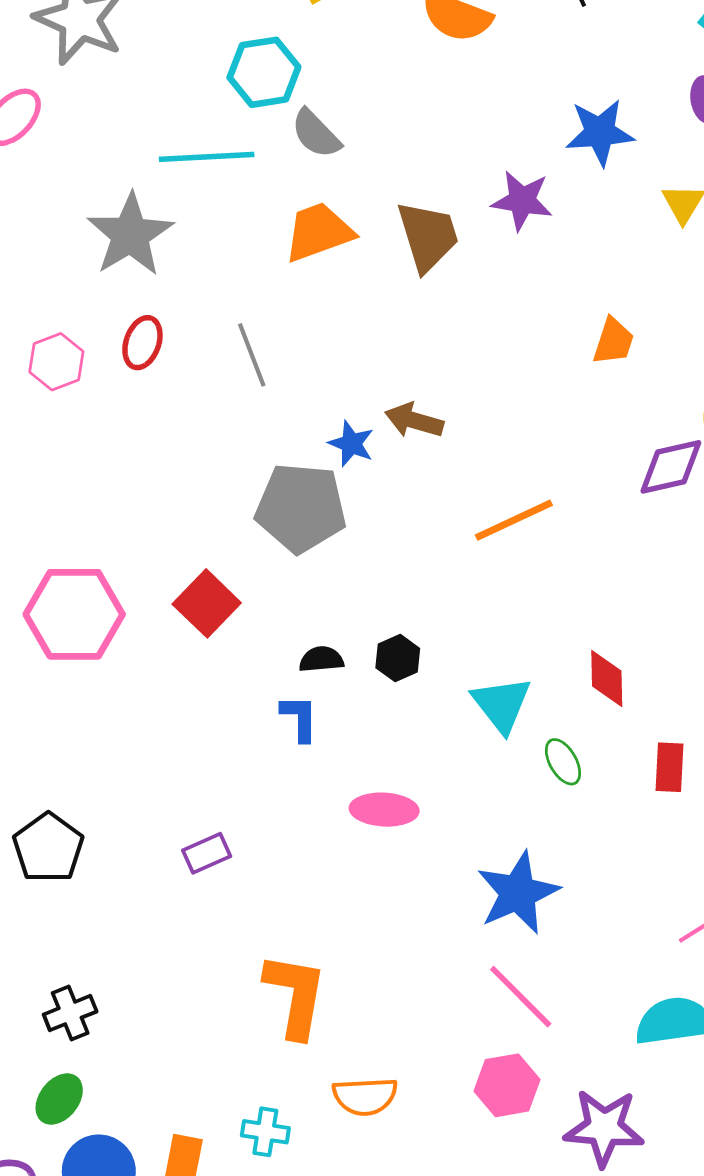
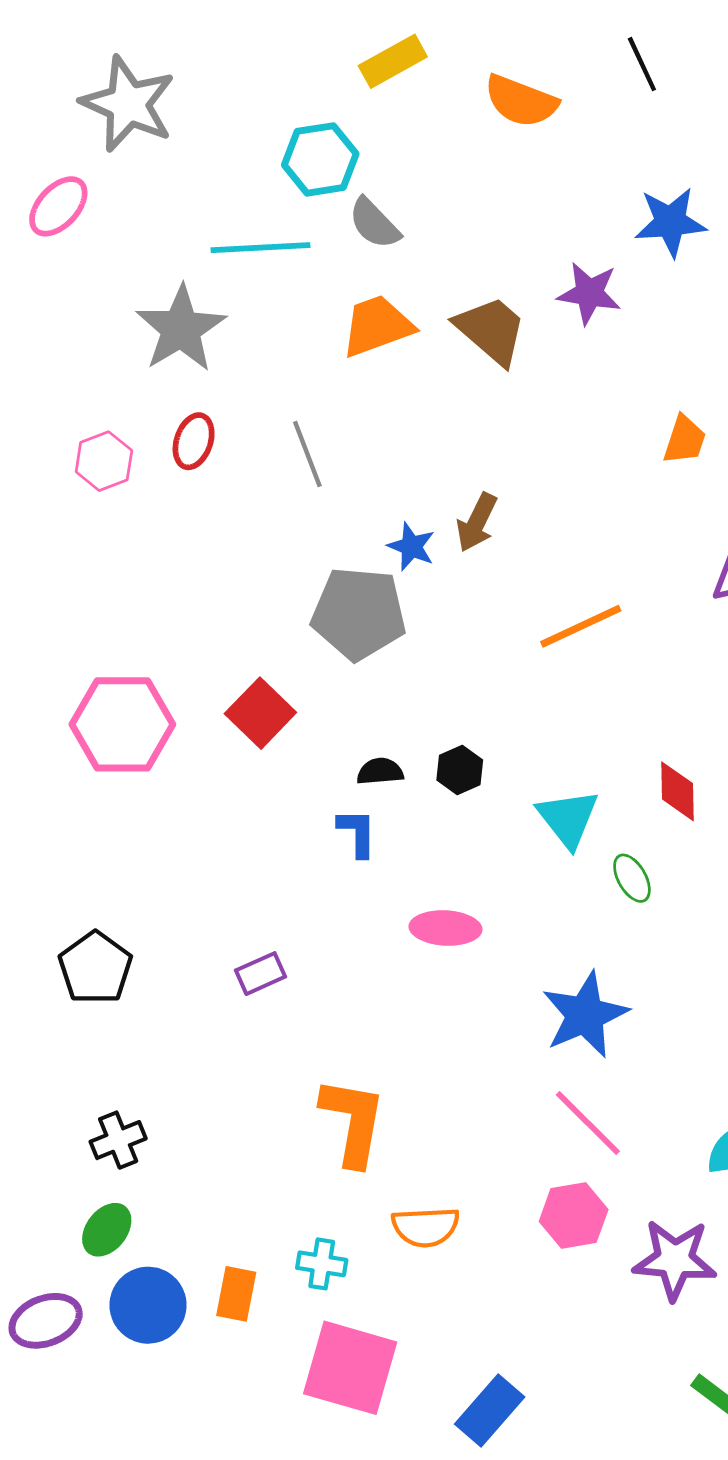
brown trapezoid: (428, 236) -> (491, 330), turned -32
brown arrow: (414, 420) -> (477, 522), turned -80

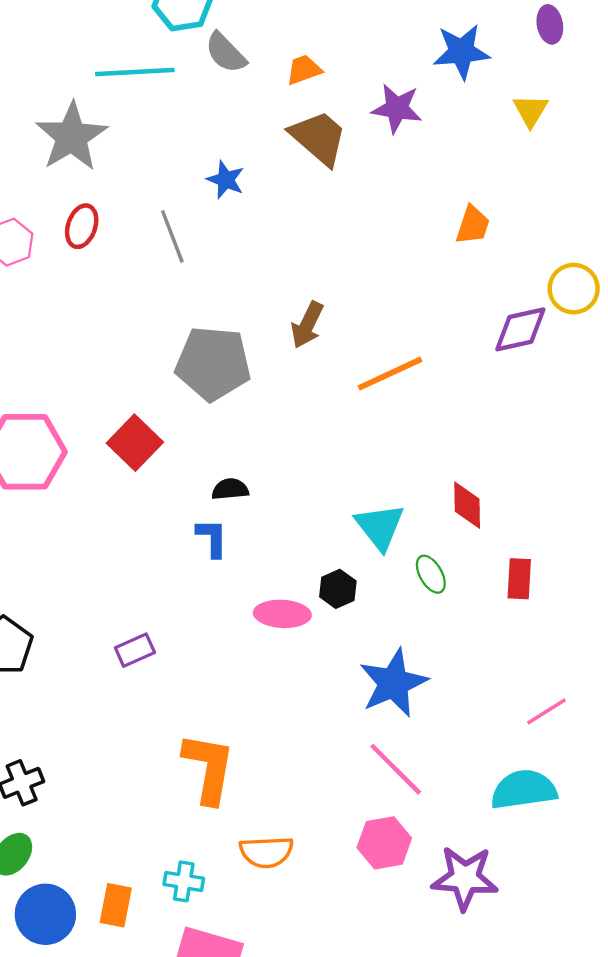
orange trapezoid: (377, 326) -> (304, 70), moved, size x0.6
brown arrow: (477, 522) -> (307, 325), moved
blue star: (411, 547) -> (226, 180), moved
black hexagon: (460, 770) -> (338, 589), moved

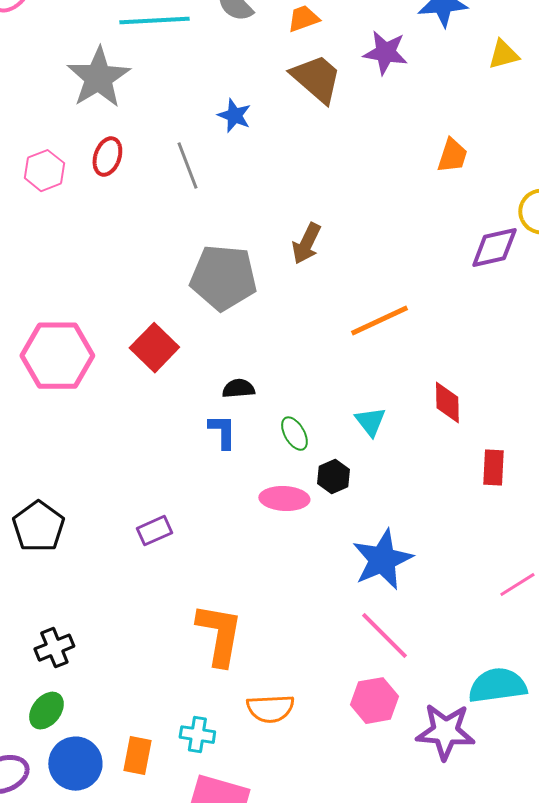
yellow triangle: (531, 111) -> (503, 55), turned 44
orange line: (390, 374) -> (379, 321), moved
cyan triangle: (380, 527) -> (370, 422), size x0.7
green ellipse: (431, 574) -> (294, 434), moved
cyan semicircle: (524, 790) -> (497, 686), moved

